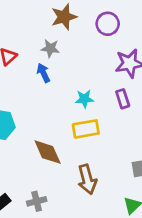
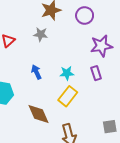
blue arrow: (43, 73) -> (36, 72), moved
yellow rectangle: (86, 129) -> (68, 96), turned -42

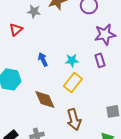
gray star: (41, 34) -> (34, 11), moved

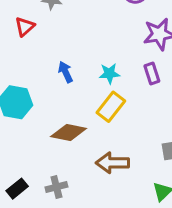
brown diamond: (45, 99) -> (69, 133), turned -55
brown arrow: (74, 119) -> (112, 163), turned 105

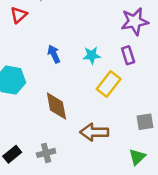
yellow rectangle: (111, 107) -> (109, 84), moved
brown diamond: (69, 133) -> (56, 106), turned 68

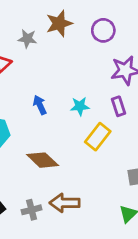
brown diamond: (56, 106) -> (43, 160), turned -36
brown arrow: (94, 132) -> (65, 203), moved

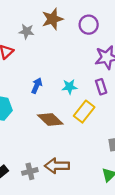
blue arrow: (40, 105) -> (37, 86), turned 49
brown diamond: (43, 160) -> (50, 119), moved

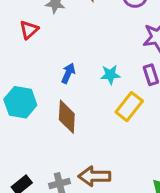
brown diamond: (50, 119) -> (67, 117), moved, turned 50

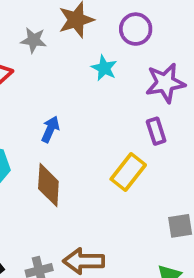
cyan star: (110, 75) -> (104, 68), moved, turned 30

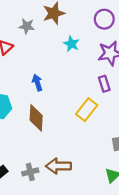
purple circle: (136, 29) -> (104, 19), moved
blue arrow: (50, 129) -> (37, 83), turned -42

